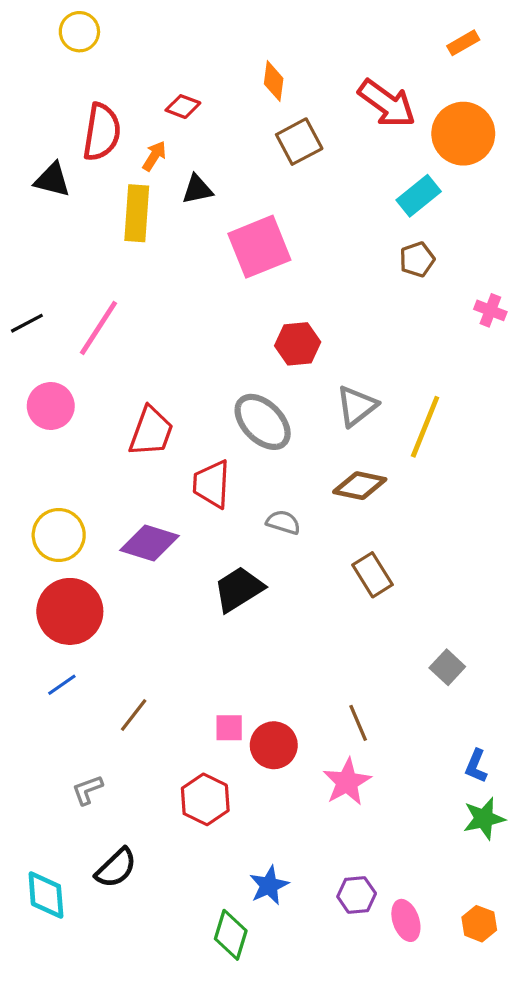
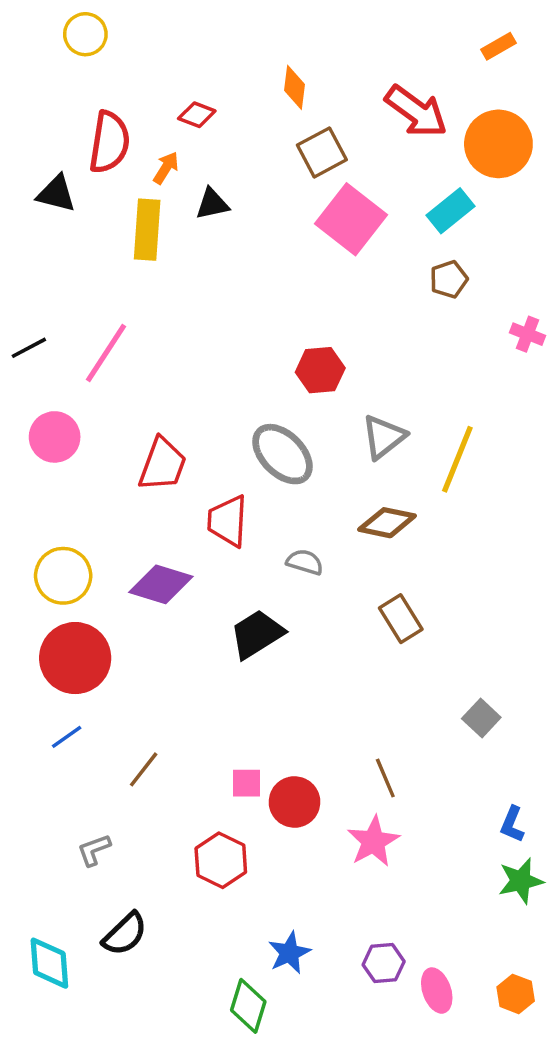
pink square: (259, 247) -> (351, 219), moved, turned -30

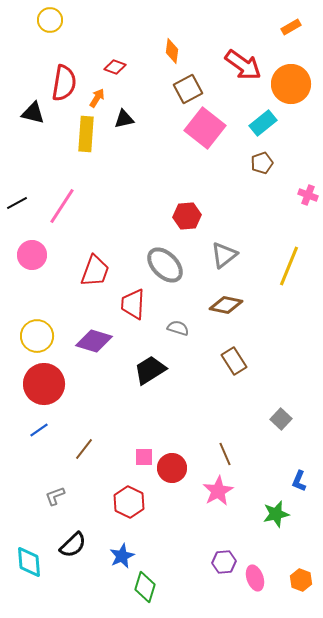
yellow line: (457, 459) -> (289, 266), moved
green star: (521, 881) -> (276, 514), moved
blue star: (289, 953) -> (122, 556), moved

